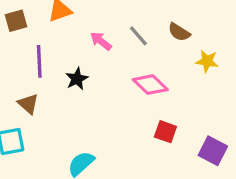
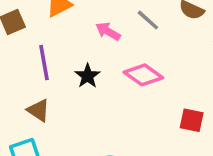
pink diamond: (150, 85) -> (143, 75), moved

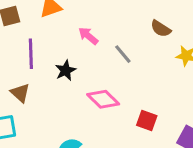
gray line: (148, 20) -> (123, 54), moved
pink diamond: (143, 75) -> (103, 99), moved

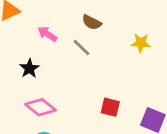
brown semicircle: (161, 29) -> (92, 22), moved
pink diamond: (103, 99) -> (41, 107), moved

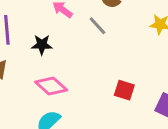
black star: (29, 68) -> (42, 45), turned 30

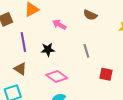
gray line: (98, 26) -> (86, 51), moved, turned 32

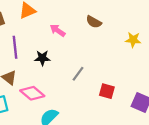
gray line: (86, 51) -> (78, 74), moved, turned 48
pink diamond: (57, 77) -> (32, 93), moved

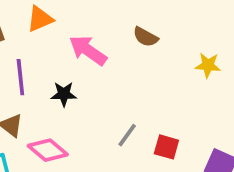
pink arrow: (58, 30) -> (88, 50), size x1.5
gray line: (78, 74) -> (127, 135), moved

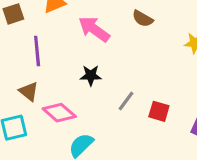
black star: (64, 94) -> (91, 75), moved

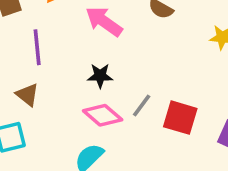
red square: (159, 111) -> (180, 118), size x1.4
pink diamond: (59, 113) -> (103, 115), moved

